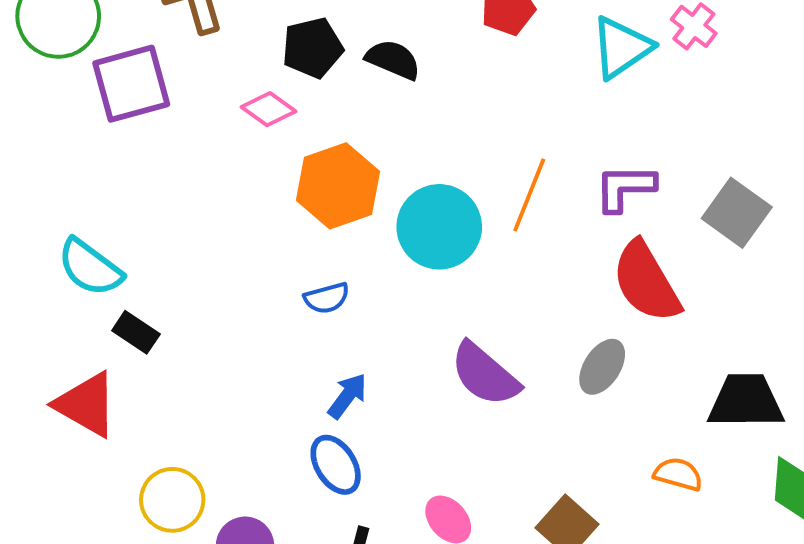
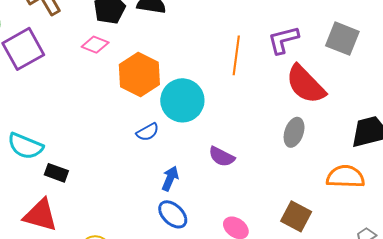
cyan circle: (439, 227) -> (182, 100), moved
purple semicircle: (485, 374) -> (222, 157), moved, size x0.7
orange semicircle: (678, 474) -> (345, 177), size x1.5

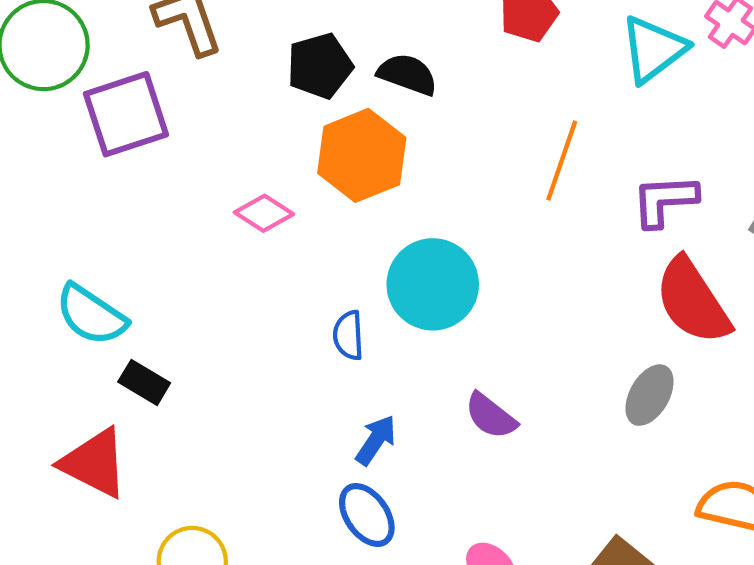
pink diamond: (95, 45) -> (264, 213), moved
orange line: (236, 55) -> (562, 161), moved
orange hexagon: (139, 74) -> (362, 155), moved
blue semicircle: (148, 132) -> (348, 335), turned 105

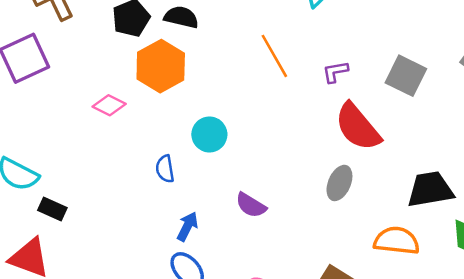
orange line: (562, 161) -> (274, 56), turned -42
purple L-shape: (665, 200) -> (335, 72), size x0.7
cyan circle: (433, 284) -> (209, 134), size x0.7

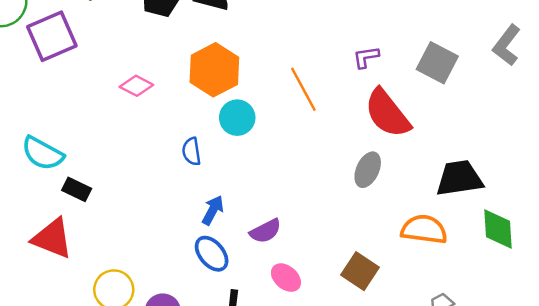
orange line: (274, 56) -> (303, 89), moved
orange hexagon: (161, 66) -> (214, 70), moved
purple semicircle: (251, 205) -> (265, 231), moved, turned -60

